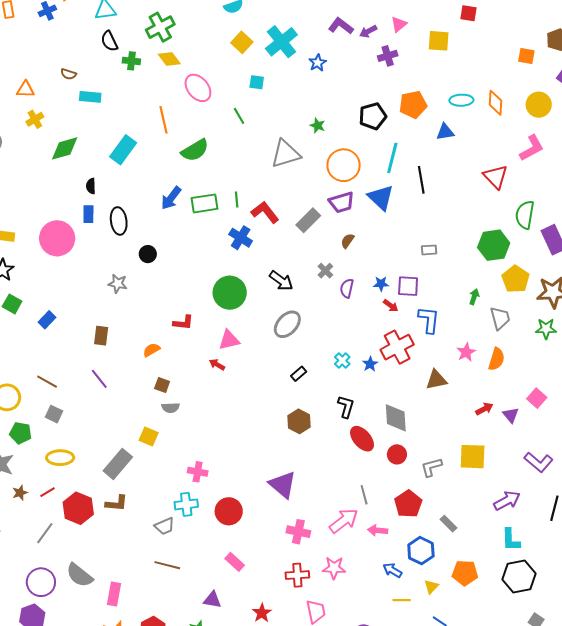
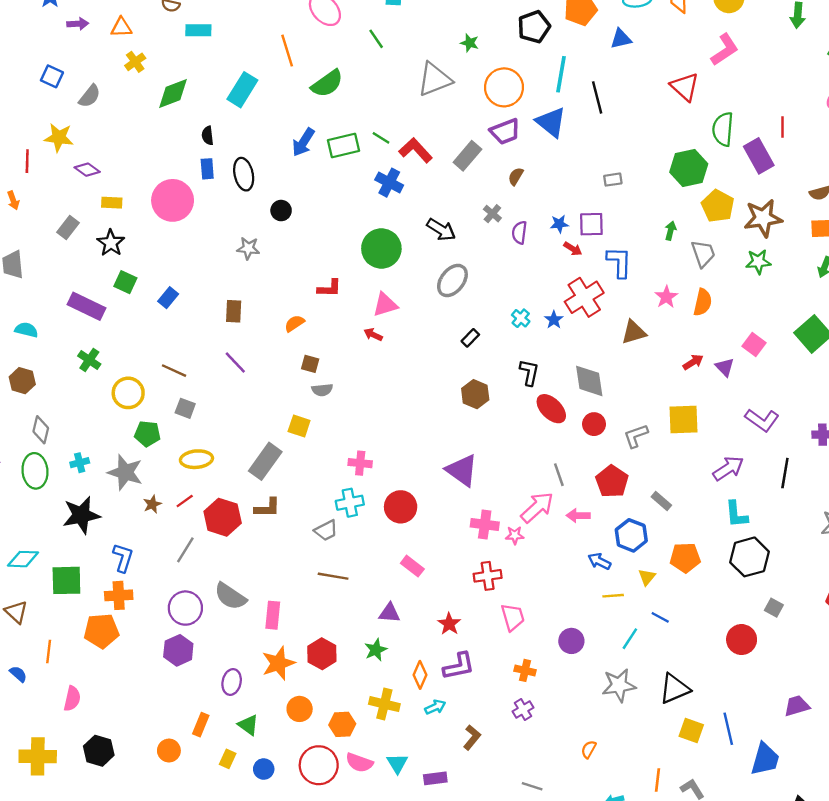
green line: (237, 200) -> (381, 138), turned -49
pink star: (334, 568) -> (515, 535), moved, size x0.7

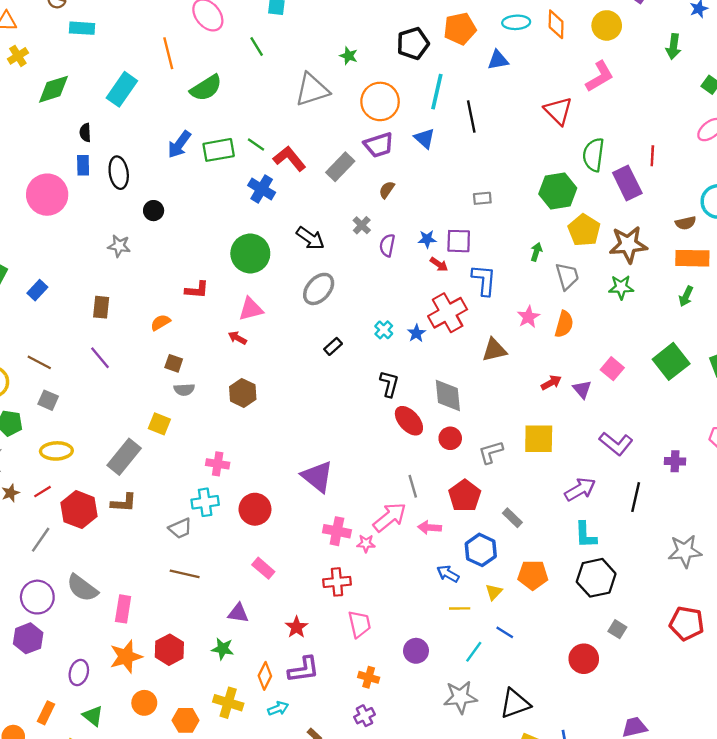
blue triangle: (551, 122) -> (425, 138), size x0.7
brown hexagon: (475, 394) -> (243, 393), moved
green star: (376, 650) -> (223, 649), turned 30

